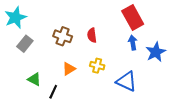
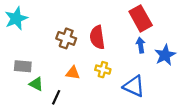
red semicircle: (92, 35) -> (97, 37), size x1.5
gray rectangle: (25, 44) -> (23, 66), moved, turned 56
orange triangle: (69, 69) -> (73, 73), turned 40

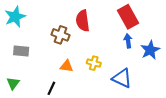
red semicircle: (97, 37) -> (83, 21), moved
gray rectangle: (23, 66) -> (21, 51), moved
green triangle: (36, 84) -> (13, 83), moved, turned 40

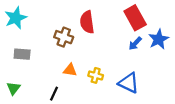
blue arrow: (128, 41) -> (135, 43), turned -128
blue star: (150, 50) -> (159, 39), moved
yellow cross: (94, 63) -> (96, 75), moved

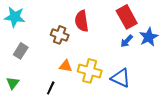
cyan star: (16, 18) -> (15, 17), turned 30
gray rectangle: (22, 54) -> (21, 51), turned -63
yellow cross: (96, 75) -> (90, 71), size x1.6

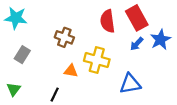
red semicircle: (82, 21) -> (108, 21), moved
yellow cross: (90, 71) -> (97, 60), moved
blue triangle: (121, 78) -> (130, 84), turned -35

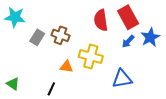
gray rectangle: (22, 55) -> (37, 37), moved
green triangle: (14, 89) -> (13, 84), turned -32

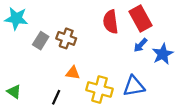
blue star: (150, 37) -> (163, 54), moved
yellow cross: (91, 57) -> (99, 89), moved

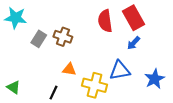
blue star: (163, 54) -> (155, 79), moved
blue triangle: (134, 86) -> (120, 70), moved

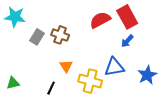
red semicircle: (105, 21) -> (100, 20), turned 70
orange triangle: (69, 69) -> (66, 66), turned 48
green triangle: (13, 87) -> (13, 83), turned -48

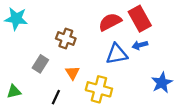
gray rectangle: (37, 37) -> (40, 64), moved
blue arrow: (127, 41) -> (140, 45), turned 32
blue triangle: (114, 67) -> (117, 54), moved

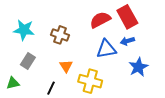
cyan star: (16, 19) -> (24, 30), moved
gray rectangle: (40, 64) -> (28, 61), moved
blue star: (162, 83) -> (138, 67), moved

